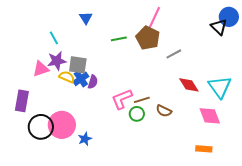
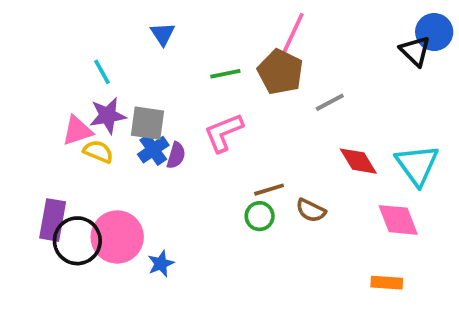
yellow semicircle: (67, 77) -> (98, 152), moved
pink L-shape: (122, 99) -> (223, 133), moved
purple rectangle: (22, 101) -> (53, 220), moved

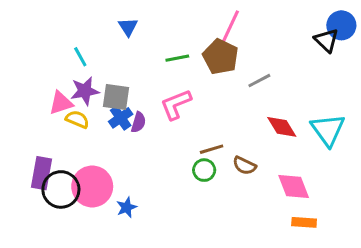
pink diamond: (398, 220) -> (294, 186), moved

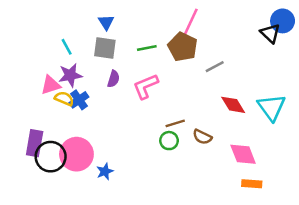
gray square: (116, 97) -> (105, 48), moved
blue cross: (121, 118) -> (79, 100), moved
purple semicircle: (138, 122) -> (114, 79), moved

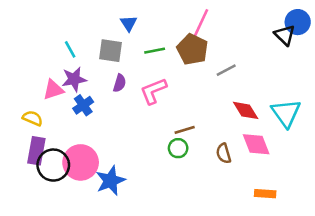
blue triangle: (106, 22) -> (129, 23), moved
yellow semicircle: (64, 99) -> (32, 118), moved
brown semicircle: (202, 137) -> (224, 153), moved, turned 48
pink diamond: (243, 154) -> (256, 144), moved
blue star: (105, 171) -> (110, 181), size x1.6

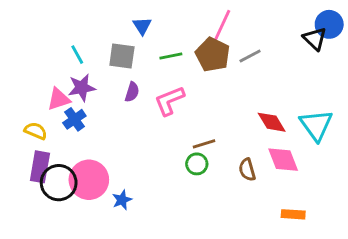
gray line: (226, 70) -> (250, 56), moved
blue cross: (83, 105) -> (74, 119), moved
blue star: (110, 181) -> (122, 200), size x0.6

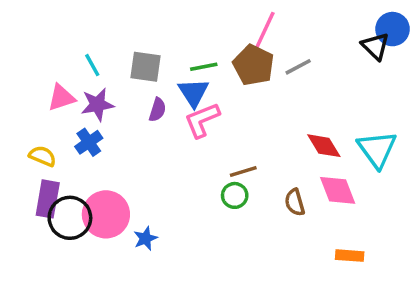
blue triangle: (142, 26) -> (193, 93), moved, size x1.4
pink triangle: (59, 99) -> (61, 98), moved

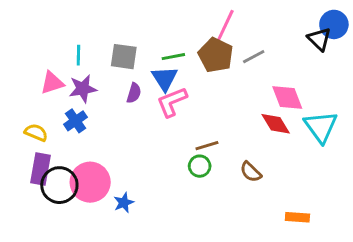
cyan line: (92, 65) -> (78, 55), turned 30
pink diamond: (338, 190) -> (287, 97), moved
brown semicircle: (295, 202) -> (251, 172), turned -30

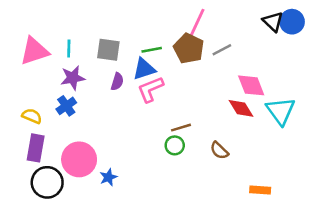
black triangle: (319, 39) -> (273, 22), moved
blue triangle: (165, 78) -> (144, 69), turned 45
pink triangle: (52, 83) -> (34, 51), moved, size x1.4
black circle: (59, 185) -> (47, 182), moved

